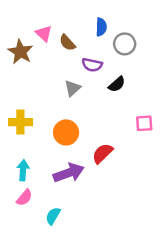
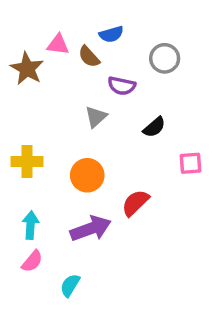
blue semicircle: (101, 27) -> (111, 34), moved, turned 72
pink triangle: (44, 33) -> (58, 45), turned -36
black semicircle: (117, 84) -> (154, 127), moved

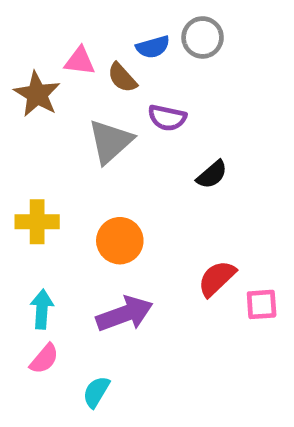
gray circle: (165, 58) -> (203, 37), moved
gray triangle: (96, 117) -> (110, 141), moved, size x1.5
pink square: (190, 163) -> (262, 304), moved
red semicircle: (135, 203) -> (217, 278), moved

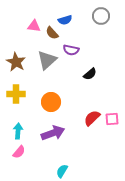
gray circle: (203, 37) -> (101, 16), moved
brown star: (37, 94) -> (16, 62), moved
pink square: (262, 304) -> (112, 119), moved
cyan semicircle: (96, 392) -> (62, 171), moved

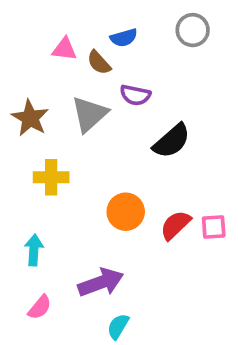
black semicircle: (90, 74) -> (172, 141), size x1.5
yellow cross: (16, 94) -> (51, 177), moved
orange circle: (51, 102) -> (126, 212), moved
purple arrow: (53, 133) -> (101, 282), moved
pink semicircle: (19, 152) -> (40, 307), moved

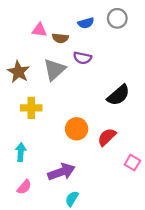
blue semicircle: (124, 38) -> (86, 23), moved
brown semicircle: (99, 63) -> (60, 38), turned -42
black semicircle: (172, 141) -> (118, 95), moved
pink square: (214, 227) -> (132, 163), moved, turned 35

